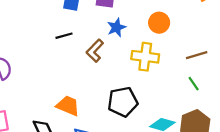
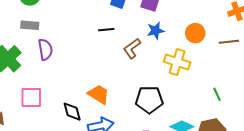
brown line: (197, 55) -> (229, 42), moved

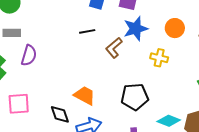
blue star: (156, 31) -> (136, 29), size x1.4
purple semicircle: (45, 49) -> (29, 55), turned 30
yellow cross: (177, 62) -> (159, 58), size x0.7

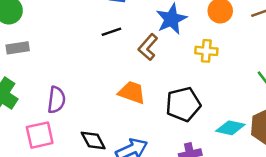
purple semicircle: (29, 55) -> (56, 100), moved
orange trapezoid: (85, 95) -> (132, 92), moved

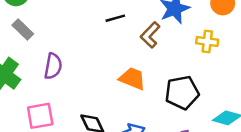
gray rectangle: (18, 48) -> (23, 30), turned 50
purple semicircle: (56, 100) -> (53, 66), moved

